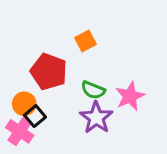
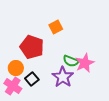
green semicircle: (93, 90) -> (71, 61), moved
black square: (35, 116) -> (32, 79), moved

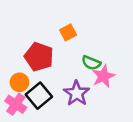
green semicircle: (71, 61) -> (91, 63), moved
black square: (32, 79) -> (39, 96), size x1.5

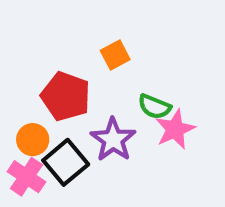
purple star: (77, 93) -> (113, 140), moved

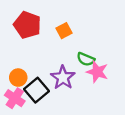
red pentagon: (66, 96) -> (27, 25), moved
pink star: (175, 129) -> (97, 72), turned -30

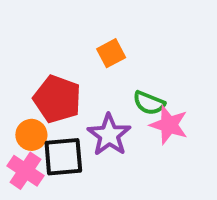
red pentagon: (27, 25) -> (57, 99), moved
black square: (37, 90) -> (63, 157), turned 35

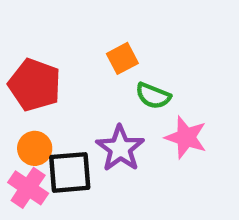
red pentagon: (57, 99) -> (35, 85), moved
green semicircle: (149, 103) -> (153, 96), moved

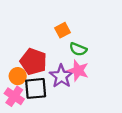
red pentagon: (35, 85) -> (33, 62), moved
pink star: (186, 137) -> (78, 70), moved

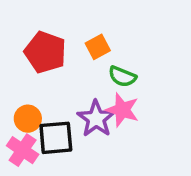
red pentagon: (33, 62) -> (45, 52), moved

